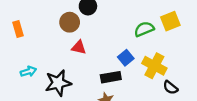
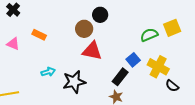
orange rectangle: (18, 29) -> (39, 35), turned -48
red triangle: (79, 47) -> (92, 51), size x1.5
black rectangle: (111, 77) -> (120, 77), turned -42

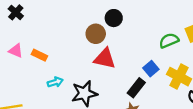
orange rectangle: (39, 35) -> (39, 55), moved

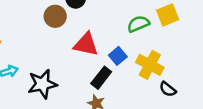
red triangle: (105, 59) -> (86, 44), moved

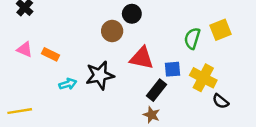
green semicircle: (138, 24) -> (192, 38), turned -50
blue square: (118, 56) -> (172, 69), turned 35
black star: (42, 84) -> (100, 75), moved

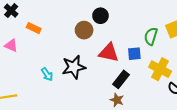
orange rectangle: (51, 54) -> (34, 28), moved
blue square: (172, 69) -> (134, 54), moved
cyan arrow: (68, 84) -> (47, 74), turned 72

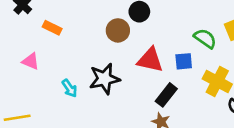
green semicircle: (151, 36) -> (205, 38), turned 108
pink triangle: (11, 45) -> (31, 61), moved

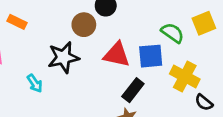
blue square: (184, 61) -> (151, 56), size x1.4
black star: (104, 79) -> (63, 57), moved

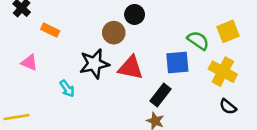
red triangle: (117, 55) -> (131, 68), moved
yellow cross: (185, 76) -> (223, 72), moved

